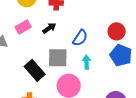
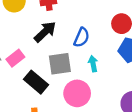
pink rectangle: (23, 27) -> (15, 58), moved
black arrow: (49, 28) -> (45, 32), size x1.5

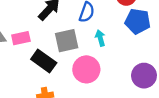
pink rectangle: (15, 58) -> (21, 38), turned 30

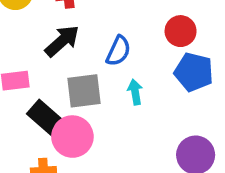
pink circle: (86, 69) -> (72, 137), moved

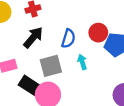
red circle: (181, 31) -> (98, 33), moved

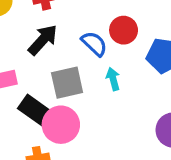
red circle: (98, 33) -> (124, 30), moved
blue semicircle: (68, 39) -> (94, 44), turned -66

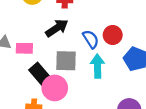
cyan arrow: (113, 79) -> (97, 66), size x1.5

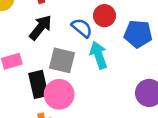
gray square: (66, 61) -> (62, 60), turned 30
black rectangle: (40, 74) -> (38, 84), turned 45

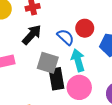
black rectangle: (38, 84) -> (56, 79), moved
pink circle: (59, 94) -> (79, 87), moved

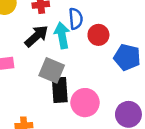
blue semicircle: (66, 37) -> (76, 19), moved, turned 36
cyan arrow: (78, 60) -> (62, 35), moved

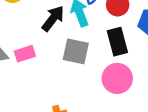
black rectangle: (60, 90) -> (117, 42), moved

